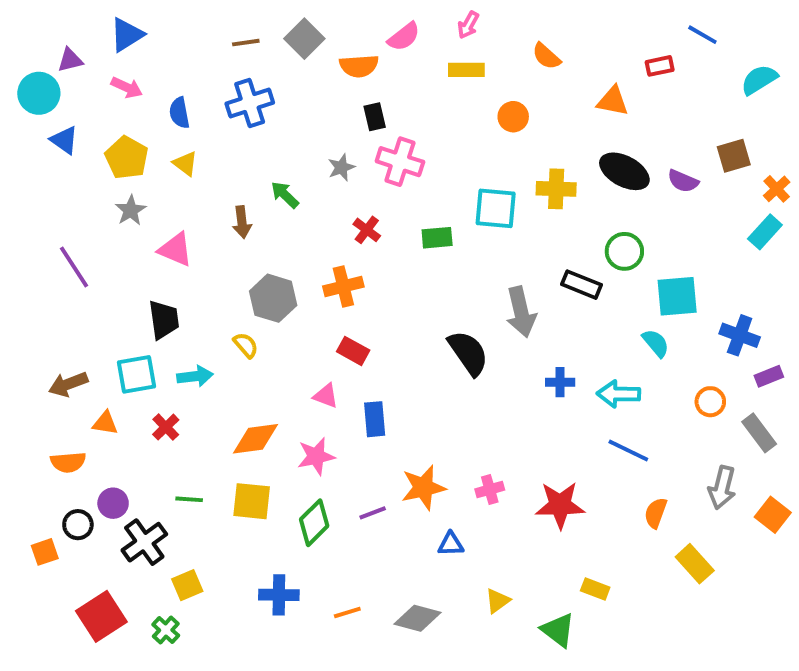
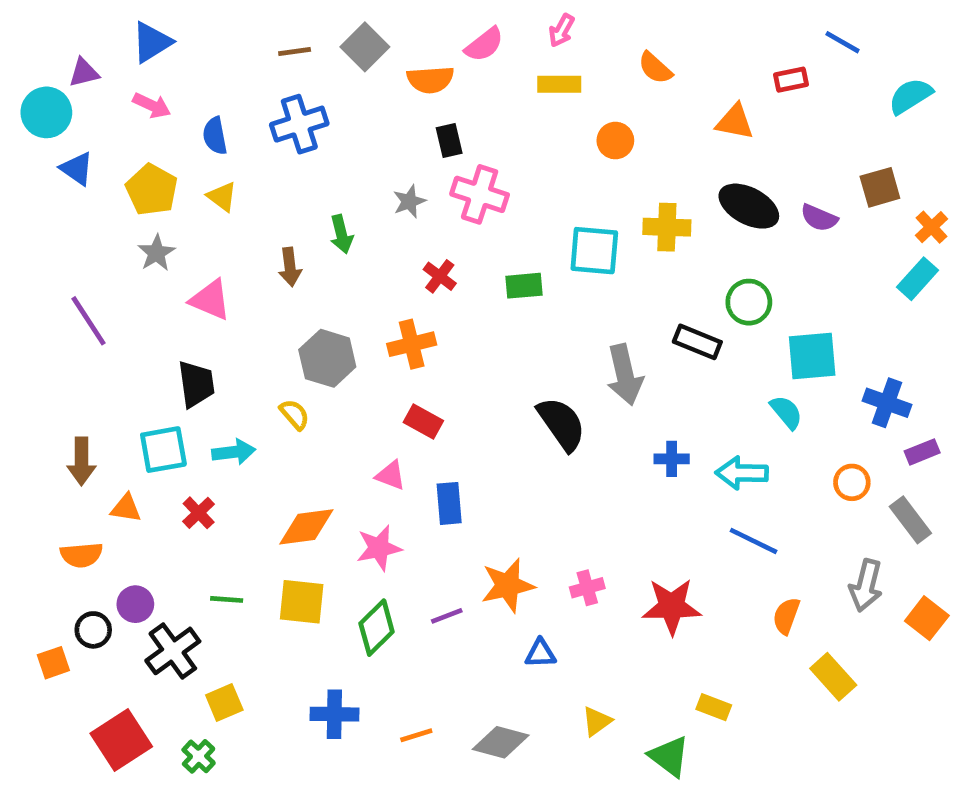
green arrow: (285, 195) -> (341, 234), turned -148
brown arrow: (68, 384) -> (81, 461), turned -69

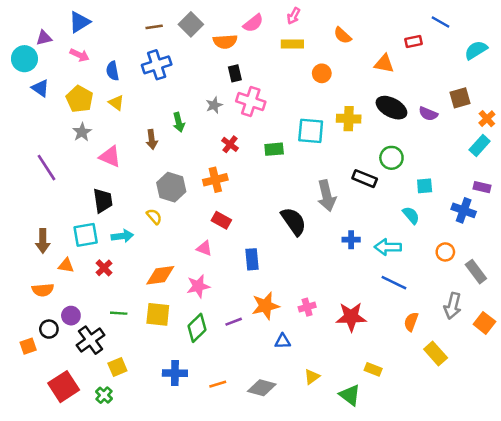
cyan square: (812, 356) -> (425, 186), size x0.6
purple rectangle: (922, 452) -> (482, 187), moved, turned 35
blue rectangle: (449, 503) -> (252, 259), moved

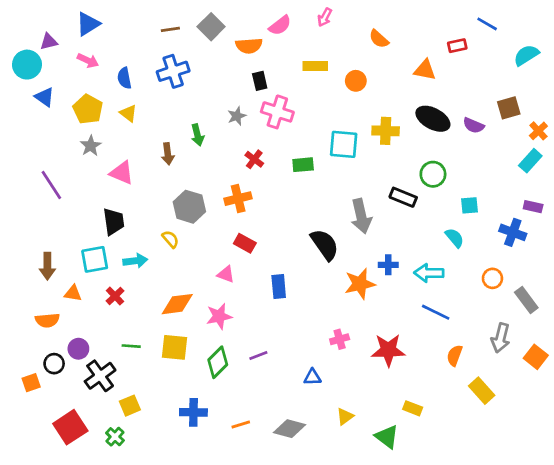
yellow rectangle: (292, 44) -> (315, 66), moved
orange star: (265, 306) -> (360, 284), moved

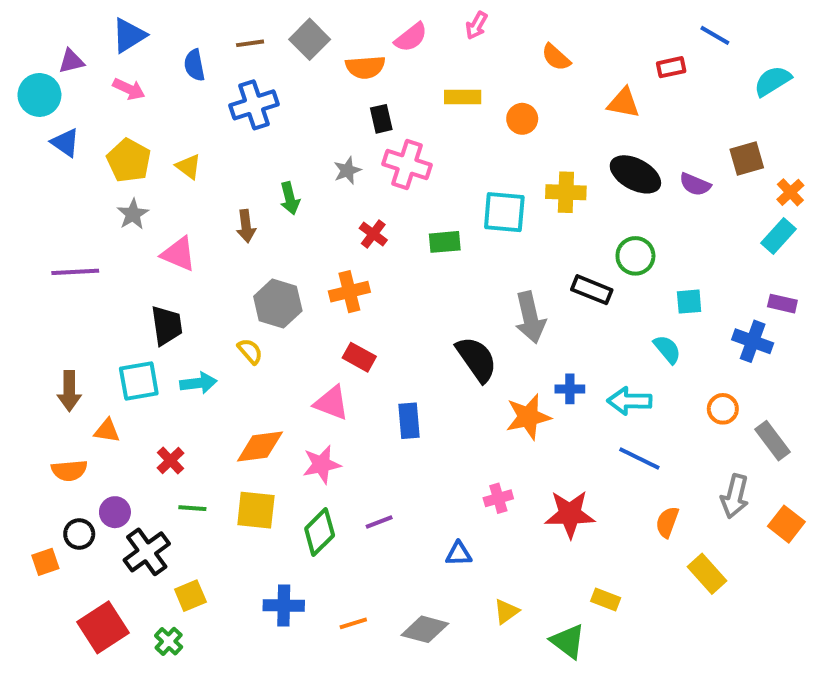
blue semicircle: (124, 78) -> (194, 65), moved
purple line: (51, 185) -> (75, 272), turned -60
pink triangle: (226, 274) -> (331, 403), size x1.4
red cross: (115, 296) -> (171, 460), moved

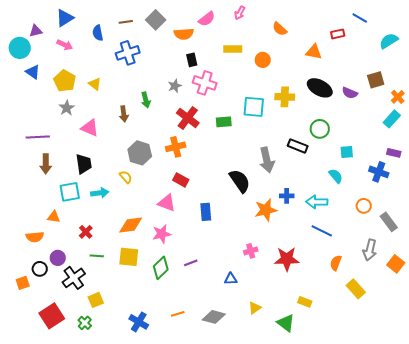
red cross: (373, 234) -> (188, 118), size x1.6
brown arrow: (69, 391) -> (46, 164), moved
blue cross: (284, 606) -> (139, 322), moved, turned 30

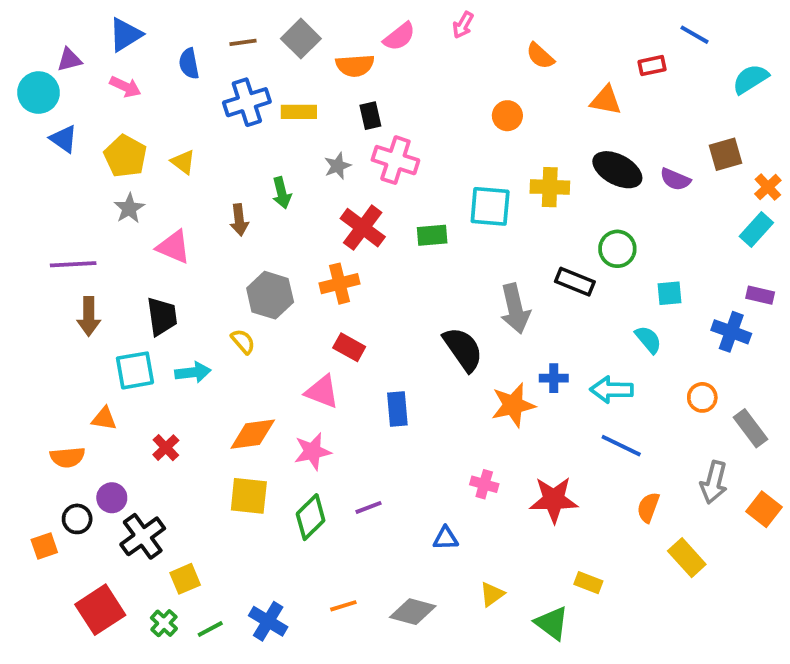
yellow rectangle: (233, 49) -> (299, 112), moved
pink cross: (251, 251) -> (484, 484), turned 32
green line: (97, 256) -> (210, 629), moved, turned -32

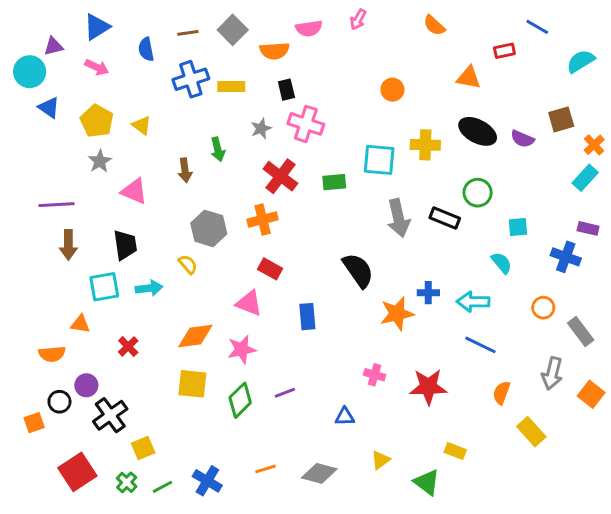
pink semicircle: (399, 37) -> (309, 28), turned 30
orange semicircle: (540, 56) -> (434, 25), moved
gray arrow: (515, 309) -> (398, 218), moved

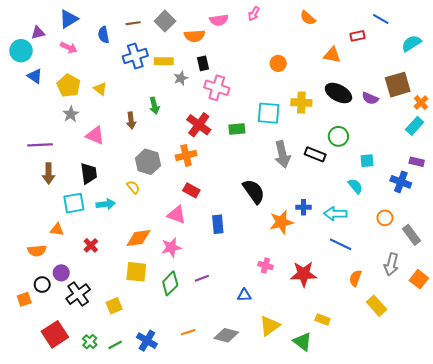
brown square: (561, 119) -> (398, 85), size x1.4
gray star: (261, 128) -> (181, 78), moved
yellow square: (143, 448) -> (114, 306), moved
yellow triangle: (381, 460) -> (270, 326), size x1.5

